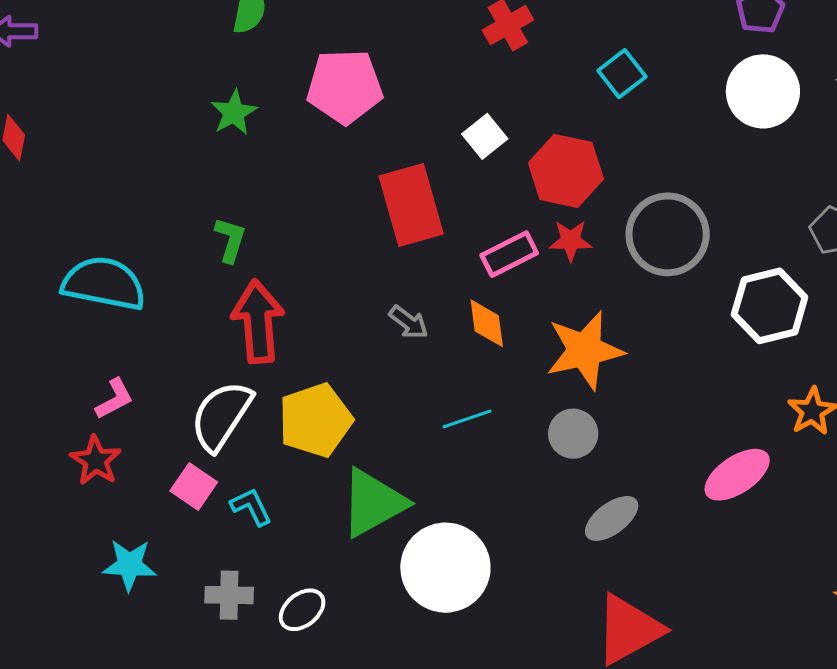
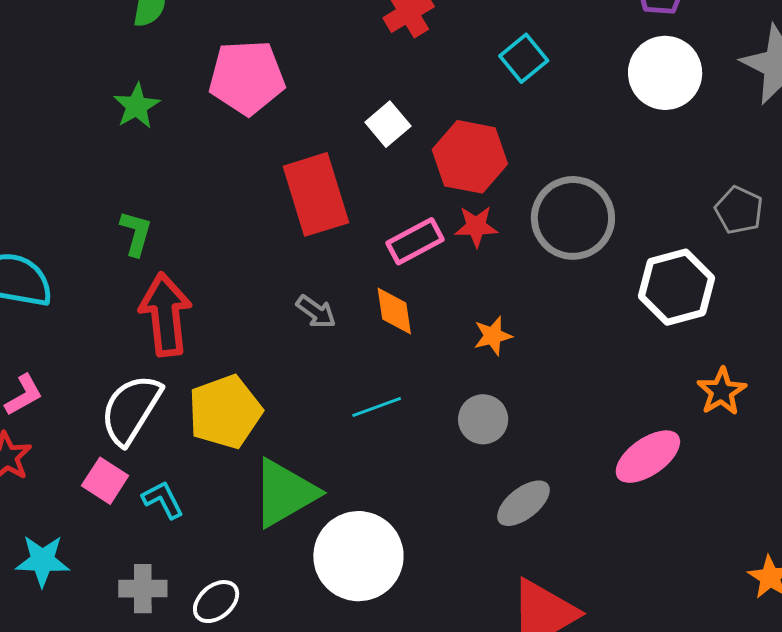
orange star: (585, 350) -> (493, 336), size x0.5

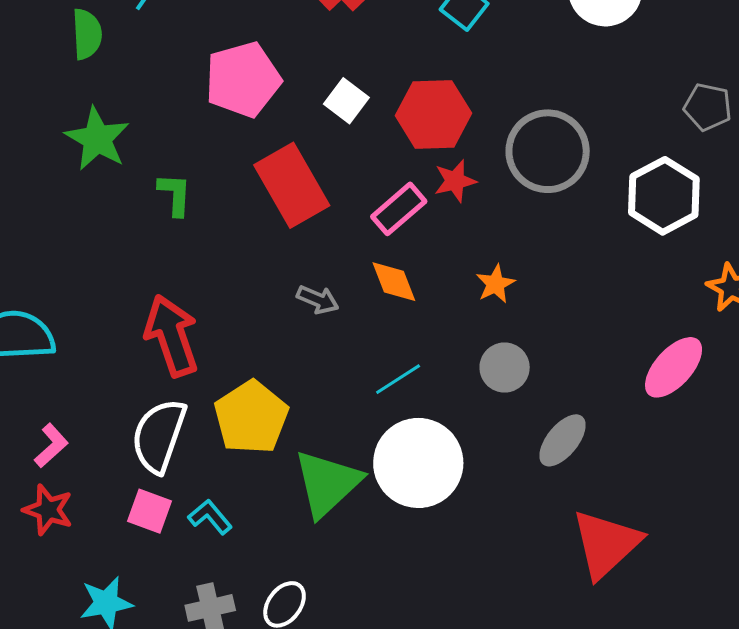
pink pentagon: (247, 77) -> (243, 80), moved
green star: (137, 106) -> (97, 139), size x1.4
green L-shape: (136, 233) -> (175, 194), moved
white circle: (358, 556) -> (418, 463), moved

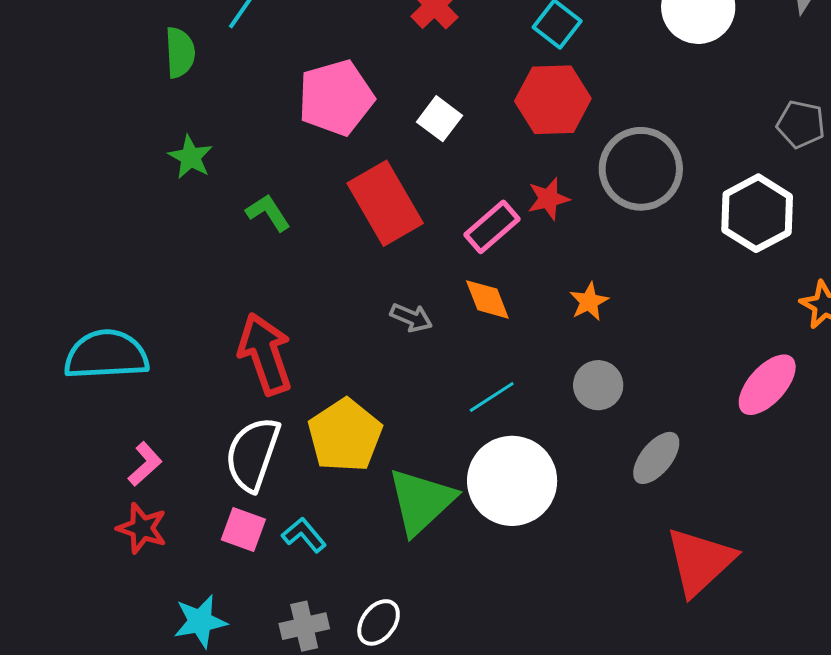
red hexagon: (434, 114) -> (553, 100), moved
green star: (97, 139) -> (190, 157), size x0.7
green L-shape: (175, 194) -> (268, 213), turned -36

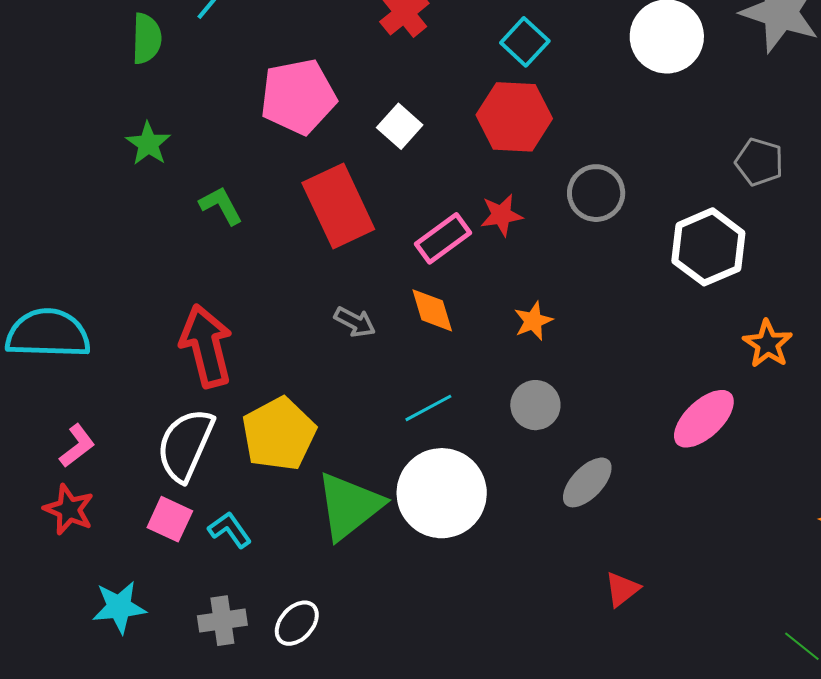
gray circle: (641, 169) -> (596, 193), size x0.7
red triangle: (700, 561) -> (622, 589), size x0.5

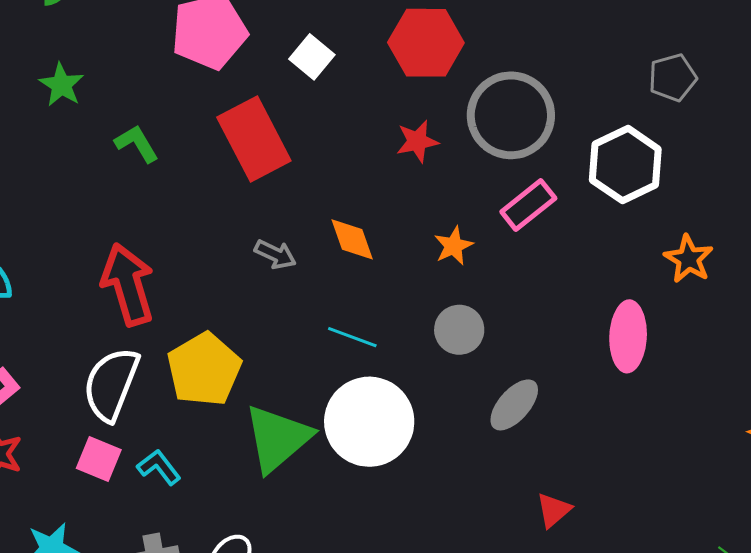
gray pentagon: (759, 162) -> (673, 78), turned -30
gray circle: (596, 193) -> (511, 115), size x1.5
pink rectangle: (443, 238) -> (528, 205), moved
cyan line: (428, 408) -> (352, 337), turned 51
pink ellipse: (704, 419) -> (628, 336), turned -42

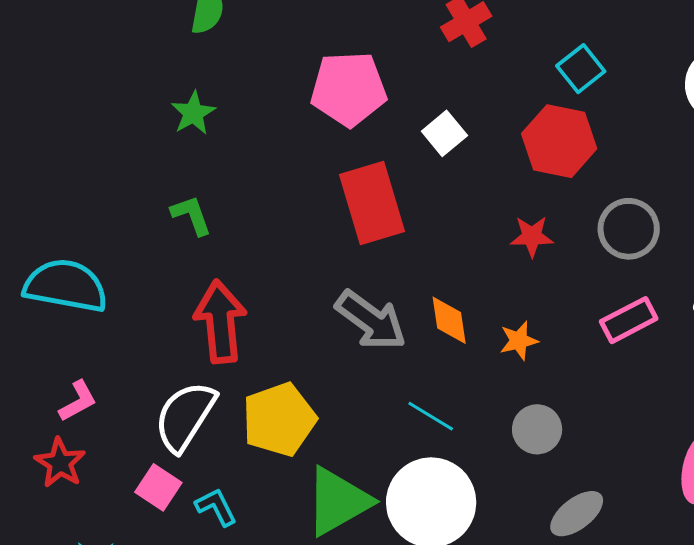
gray circle: (511, 115) -> (629, 229), size x0.7
green L-shape: (137, 144) -> (191, 215), moved
orange star: (454, 246) -> (519, 341), moved
gray arrow: (275, 254) -> (371, 320), size x1.8

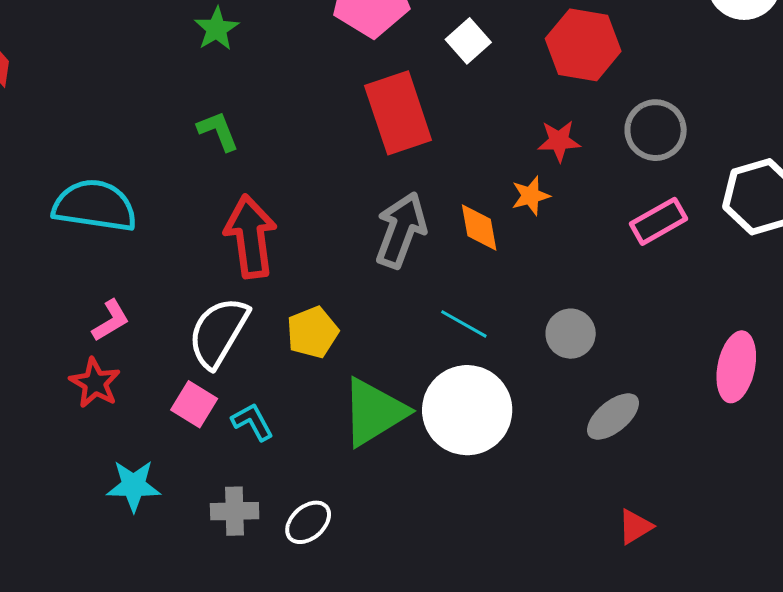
gray arrow: (371, 320) -> (401, 230), turned -104
orange star: (519, 341) -> (531, 196), moved
yellow pentagon: (279, 420) -> (312, 332), size x0.7

